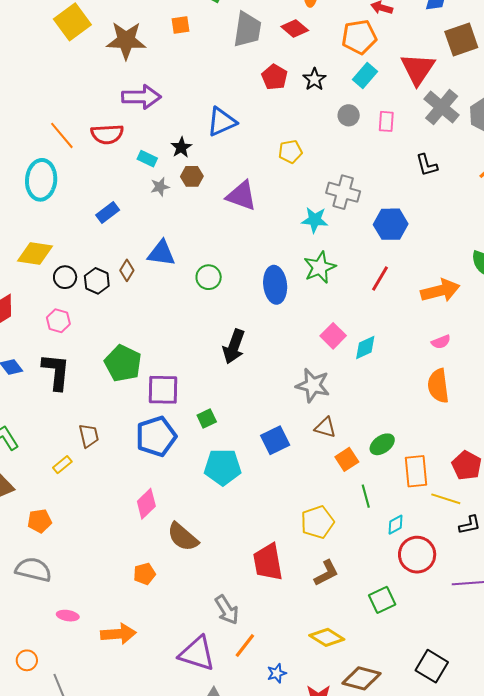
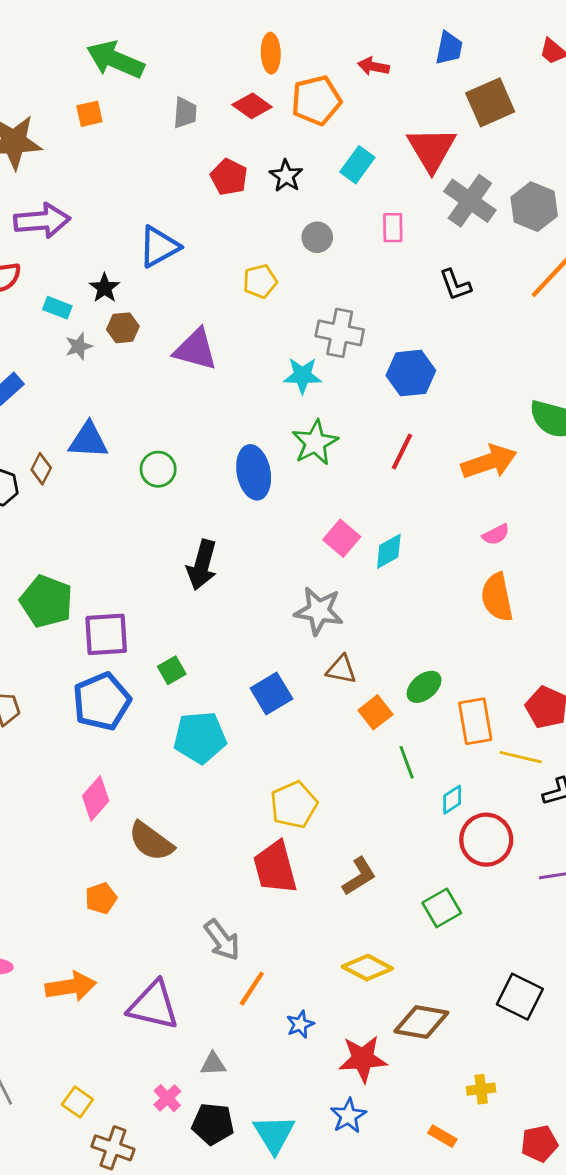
gray trapezoid: (247, 30) -> (185, 113), size x0.6
orange pentagon: (359, 37) -> (316, 100), moved
gray circle: (349, 115) -> (317, 237), moved
yellow pentagon: (317, 522) -> (294, 805), moved
purple triangle: (197, 654) -> (153, 1005), moved

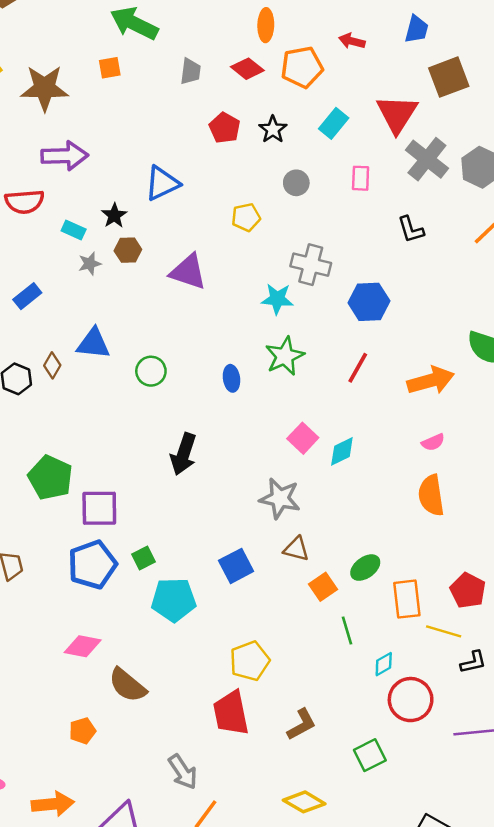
blue ellipse: (254, 472) -> (231, 378), size x0.6
green square: (172, 670) -> (143, 558), moved
pink diamond: (96, 798) -> (83, 646), turned 57

